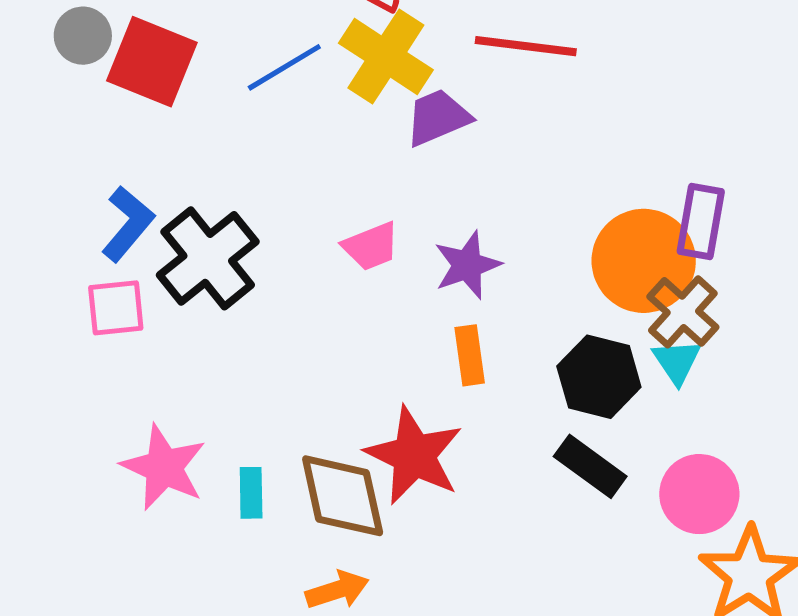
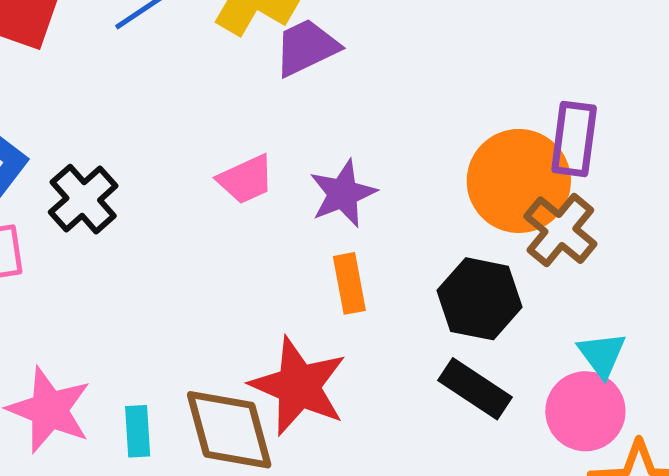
black cross: (208, 258) -> (83, 199), size x0.7
cyan triangle: (677, 362) -> (602, 355), moved

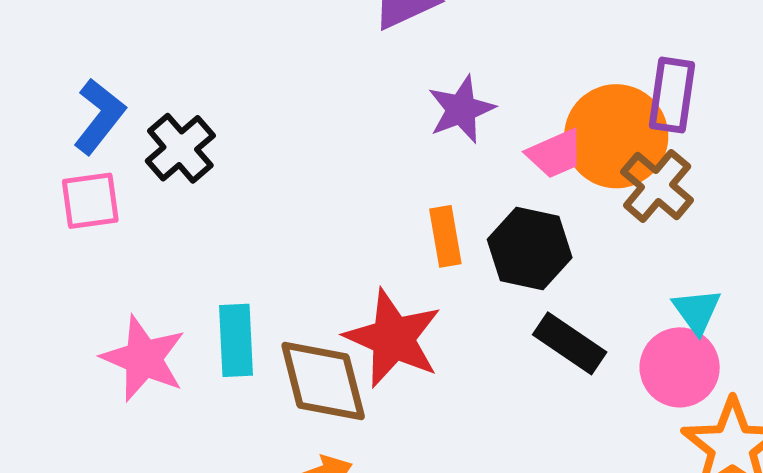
pink trapezoid: (246, 179) -> (555, 154), moved
purple star: (343, 193) -> (461, 109), moved
black hexagon: (480, 299) -> (530, 249), moved
cyan rectangle: (138, 431) -> (236, 340), moved, size x1.4

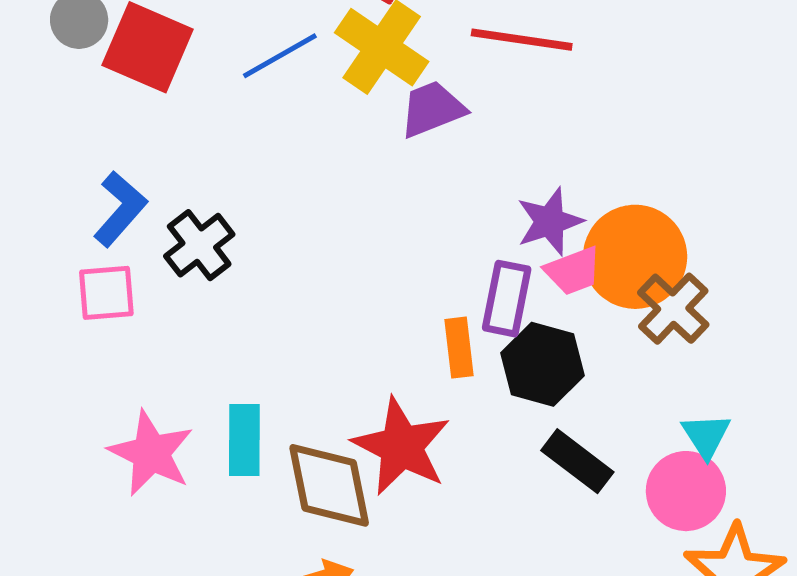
purple rectangle: (672, 95) -> (507, 299), moved
purple star: (461, 109) -> (550, 222), moved

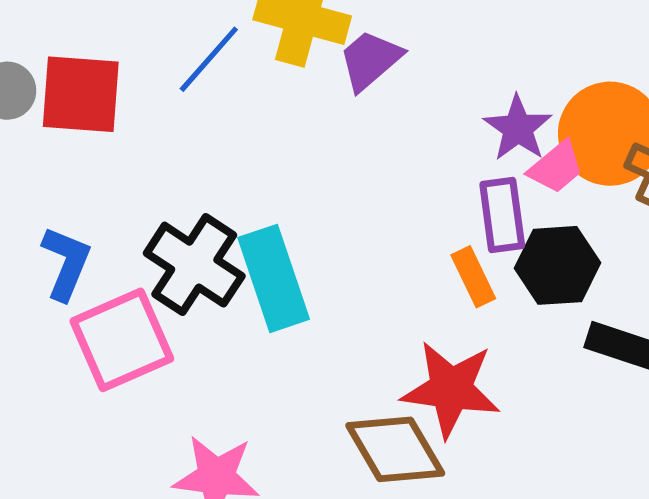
blue L-shape: (120, 209) -> (66, 263), moved
black cross: (199, 245) -> (194, 265), size x1.4
pink square: (106, 293) -> (122, 340), size x1.6
cyan rectangle: (244, 440) -> (274, 278), moved, size x1.4

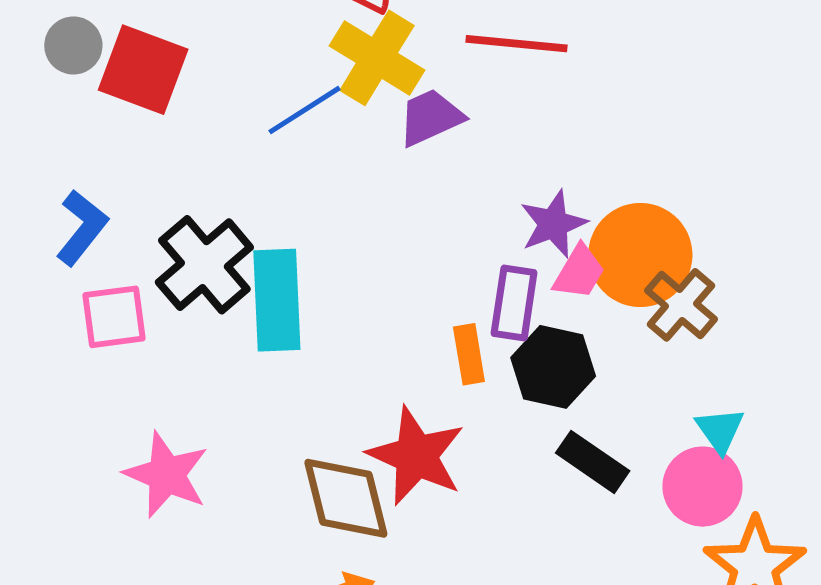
blue line: (209, 59) -> (305, 110), moved
pink trapezoid: (556, 167) -> (579, 272), turned -36
pink square: (122, 340) -> (114, 317), size x0.7

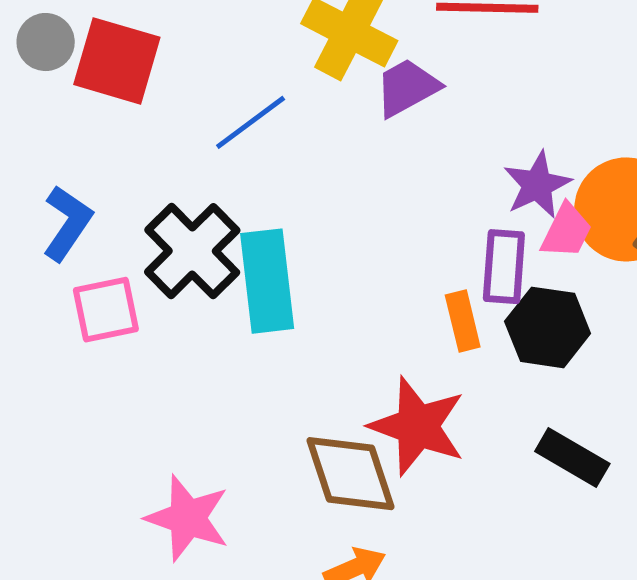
blue line: (305, 110) -> (251, 122), moved
black rectangle: (593, 462) -> (572, 457), moved
pink star: (166, 475) -> (188, 518), moved

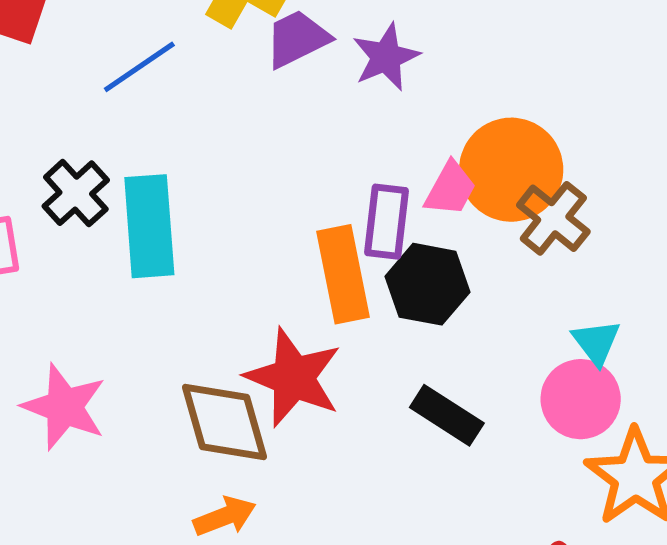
purple star: (537, 185) -> (386, 57), moved
black cross: (192, 251) -> (76, 193), size x0.7
orange rectangle: (463, 321) -> (343, 274), size x1.6
pink star: (188, 518) -> (64, 407), moved

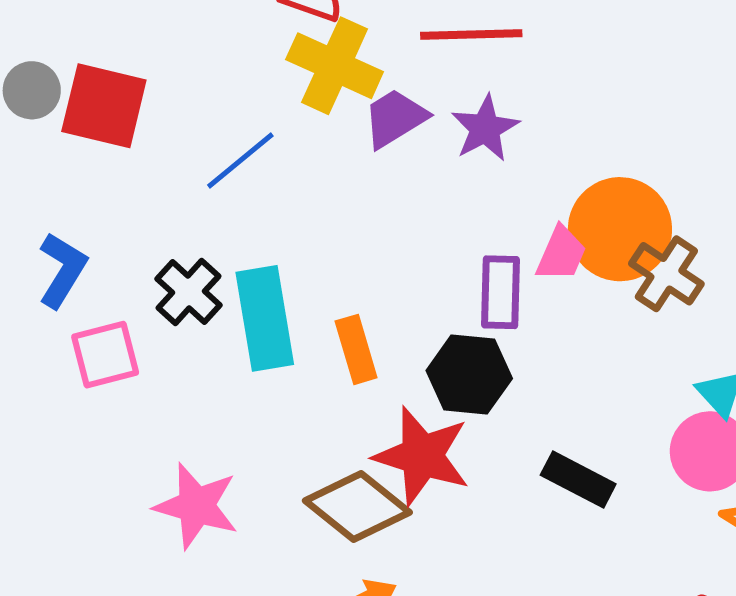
orange rectangle: (343, 274) -> (356, 349), moved, size x0.7
black hexagon: (427, 284) -> (469, 374), moved
brown diamond: (225, 422) -> (357, 506), turned -30

